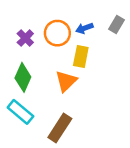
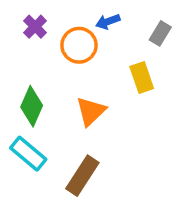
blue arrow: (84, 28) -> (108, 22), moved
purple cross: (25, 38) -> (35, 27), moved
yellow rectangle: (81, 57) -> (142, 77), moved, turned -30

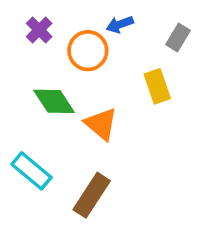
green diamond: (32, 106) -> (54, 101), moved, turned -57
orange triangle: (91, 111) -> (101, 124), turned -36

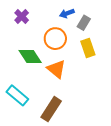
gray rectangle: (178, 38) -> (84, 23), moved
orange circle: (88, 51) -> (55, 39), moved

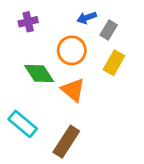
purple cross: (22, 16) -> (28, 22), turned 32
yellow rectangle: (88, 48) -> (114, 63), turned 48

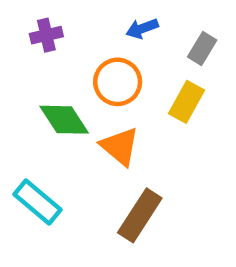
gray rectangle: (109, 30) -> (202, 48), moved
brown rectangle: (66, 142) -> (140, 215), moved

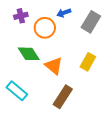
gray rectangle: (202, 48) -> (91, 22), size x1.5
orange circle: (118, 82) -> (45, 28), moved
yellow rectangle: (187, 102) -> (88, 62), moved

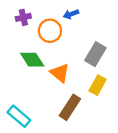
gray rectangle: (91, 22) -> (95, 54), moved
yellow rectangle: (88, 62) -> (98, 85), moved
cyan rectangle: (17, 91) -> (19, 116), moved

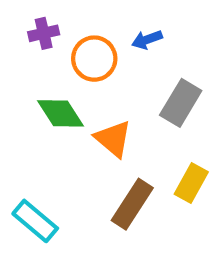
blue arrow: (71, 14) -> (147, 40), moved
yellow rectangle: (98, 85) -> (191, 183), moved

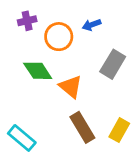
yellow rectangle: (191, 183) -> (119, 130), moved
brown rectangle: (132, 204) -> (82, 127), turned -64

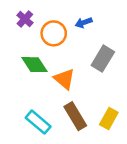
purple cross: (27, 21) -> (25, 19), turned -35
cyan rectangle: (22, 138) -> (38, 122), moved

